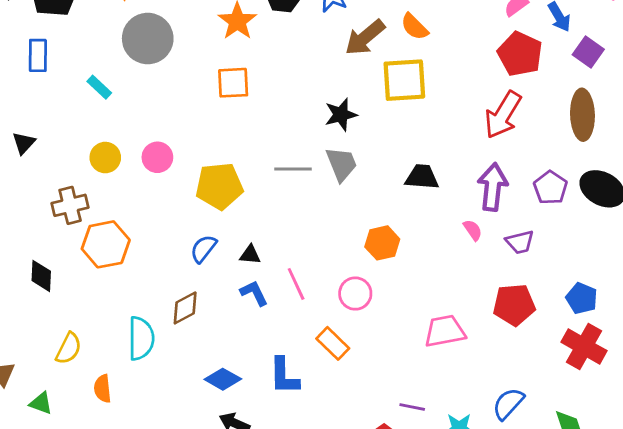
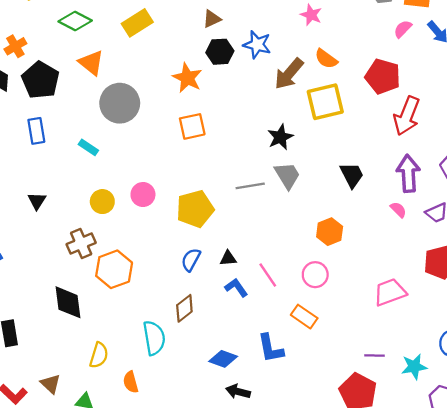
red pentagon: (520, 54) -> (383, 76), moved
black trapezoid: (422, 177) -> (352, 175), turned 68
black diamond: (41, 276) -> (68, 302), size x1.4

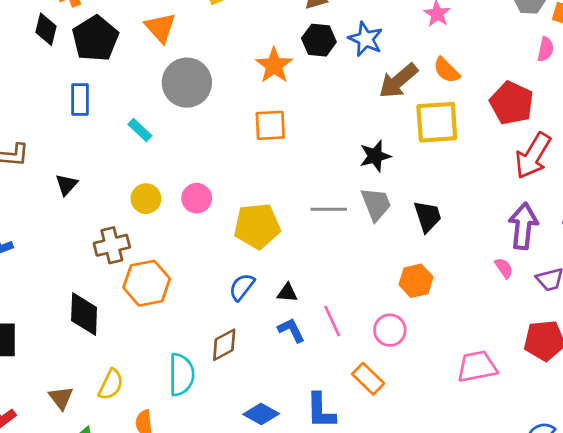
pink semicircle: (403, 29) -> (546, 49), turned 138
black trapezoid: (352, 175) -> (428, 216), moved
brown triangle: (50, 384) -> (61, 398), moved

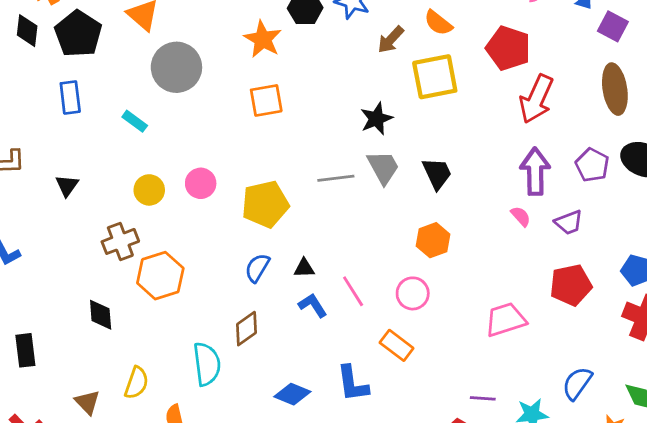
brown arrow: (398, 81) -> (391, 40), size x0.7
black diamond: (84, 314) -> (101, 315), size x0.7

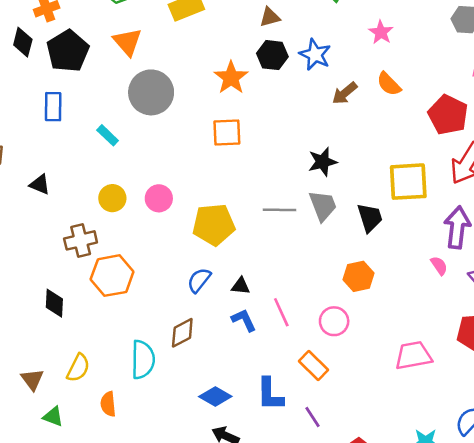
yellow square: (435, 77) -> (408, 182), moved
black triangle: (67, 186) -> (40, 184), turned -50
purple line: (483, 398) -> (313, 417), moved, turned 45

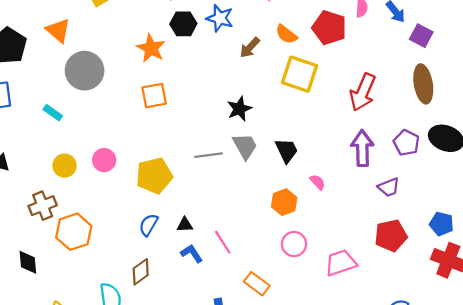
red pentagon: (448, 115) -> (329, 28), moved
yellow square: (408, 182) -> (300, 74), moved, turned 30
pink semicircle: (439, 266) -> (318, 182), moved
pink circle: (334, 321) -> (294, 244), moved

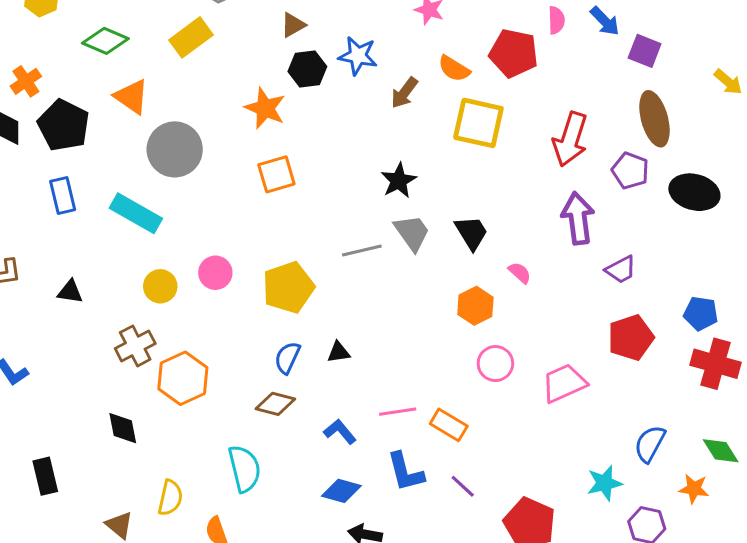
cyan rectangle: (53, 113) -> (136, 213), size x1.8
purple pentagon: (406, 143) -> (630, 171), moved
pink line: (223, 242) -> (398, 412), moved, turned -60
blue L-shape: (192, 253) -> (340, 432), moved
brown diamond: (141, 272) -> (275, 404), moved, turned 56

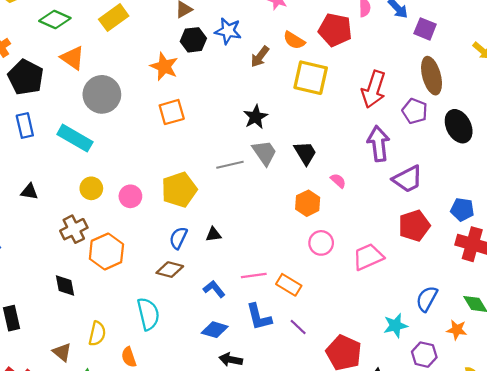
black ellipse: (694, 192) -> (459, 126), turned 48
purple trapezoid: (621, 270) -> (408, 179), size x1.4
pink circle: (215, 273) -> (130, 196), moved

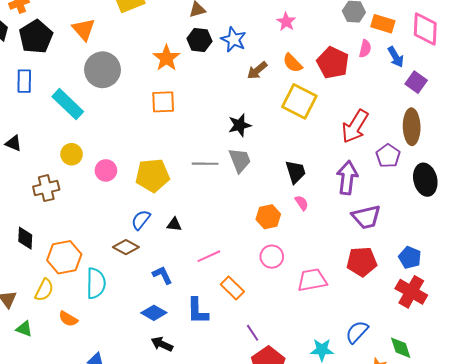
black trapezoid: (305, 153) -> (296, 172), moved
orange hexagon: (106, 252) -> (64, 257), moved
pink line: (254, 275) -> (209, 256), moved, turned -30
purple line: (298, 327) -> (253, 333), moved
orange semicircle: (129, 357) -> (68, 319), turned -54

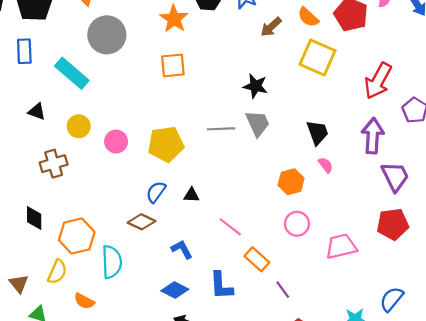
black star: (240, 125) -> (255, 86), turned 30
black triangle: (14, 143) -> (37, 112), moved
purple trapezoid: (366, 217) -> (395, 176), turned -100
pink line: (209, 256) -> (230, 227), turned 65
purple line: (253, 333) -> (283, 290), moved

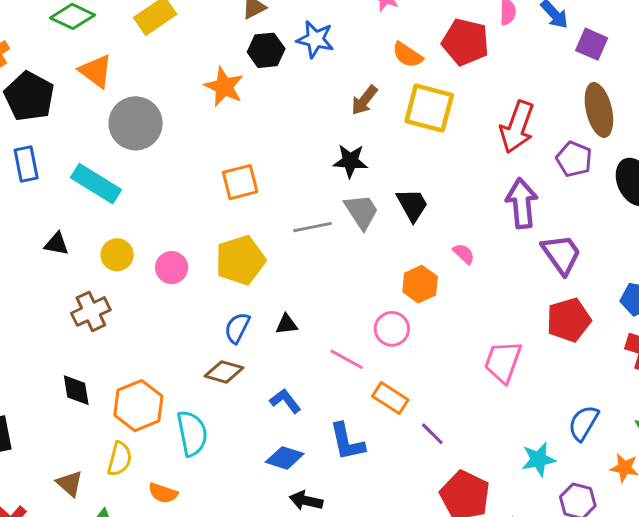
brown arrow: (271, 27) -> (364, 100), moved
orange square: (173, 65) -> (240, 182), moved
black trapezoid: (317, 133) -> (412, 205), moved
pink circle: (297, 224) -> (392, 329), moved
pink trapezoid: (341, 246) -> (503, 362), turned -48

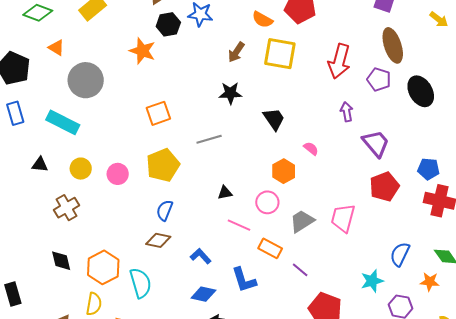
orange triangle: (96, 71) -> (56, 48), size x0.7
purple arrow: (522, 203) -> (347, 112), size x0.6
gray trapezoid: (361, 212) -> (302, 221), moved, turned -84
black triangle: (287, 324) -> (225, 193), moved

